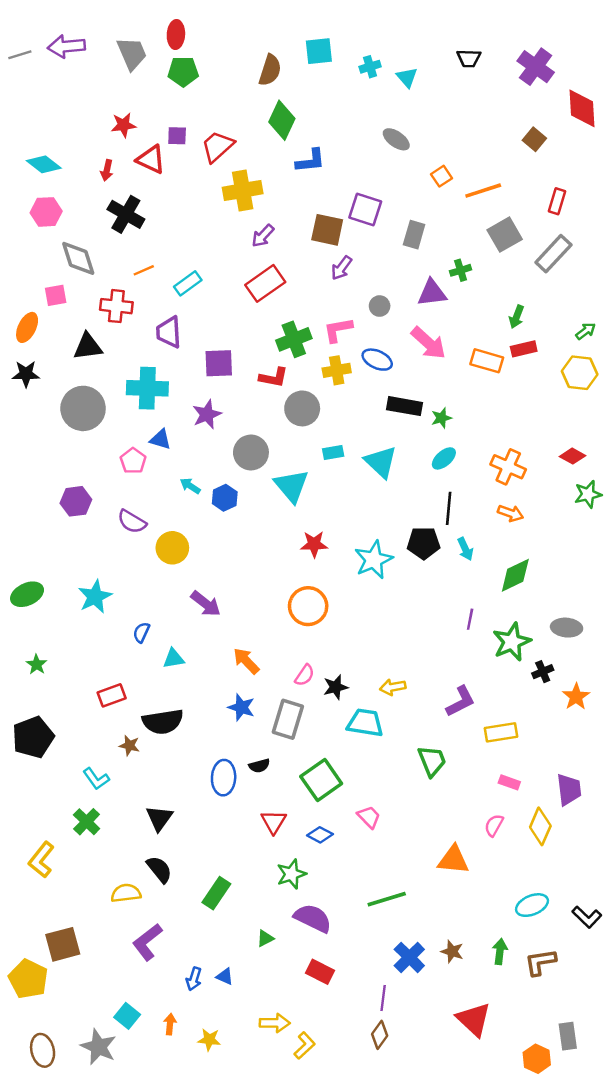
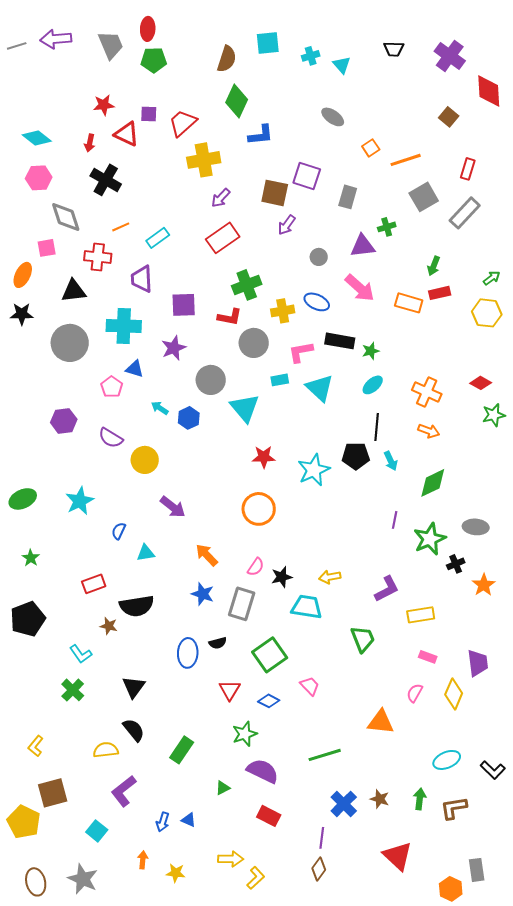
pink L-shape: (338, 330) -> (301, 352), moved
yellow L-shape: (41, 860) -> (36, 746), moved, size x0.7
cyan square: (127, 1016) -> (97, 831), moved

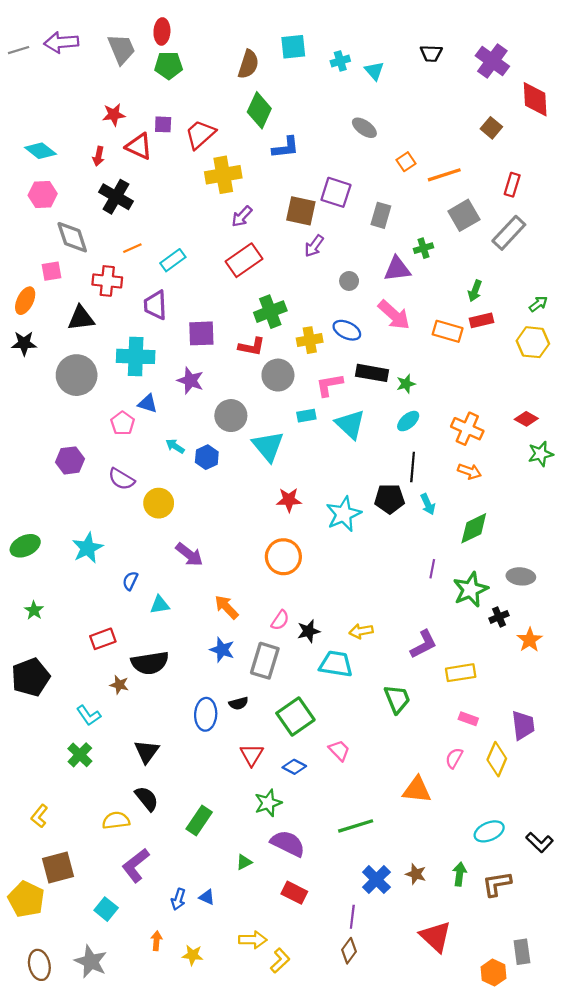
purple star: (174, 348) -> (190, 381), turned -30

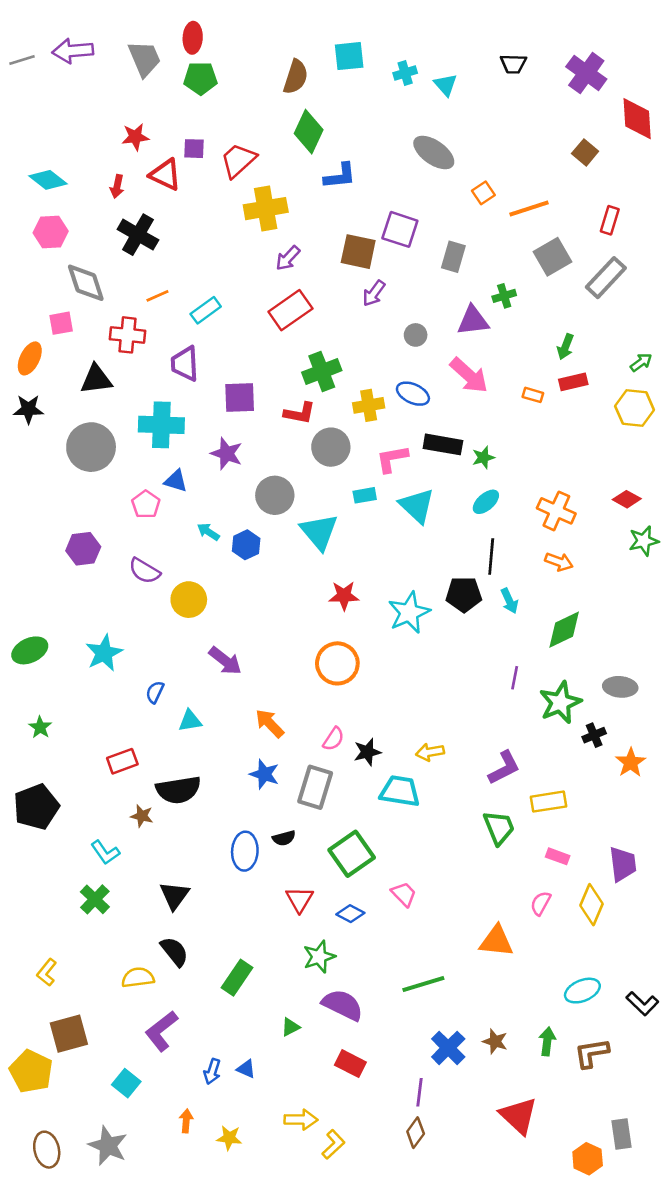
gray ellipse: (364, 128) -> (434, 152), size x1.4
orange rectangle: (448, 331) -> (533, 395), size x0.6
green trapezoid: (397, 699) -> (499, 828), moved

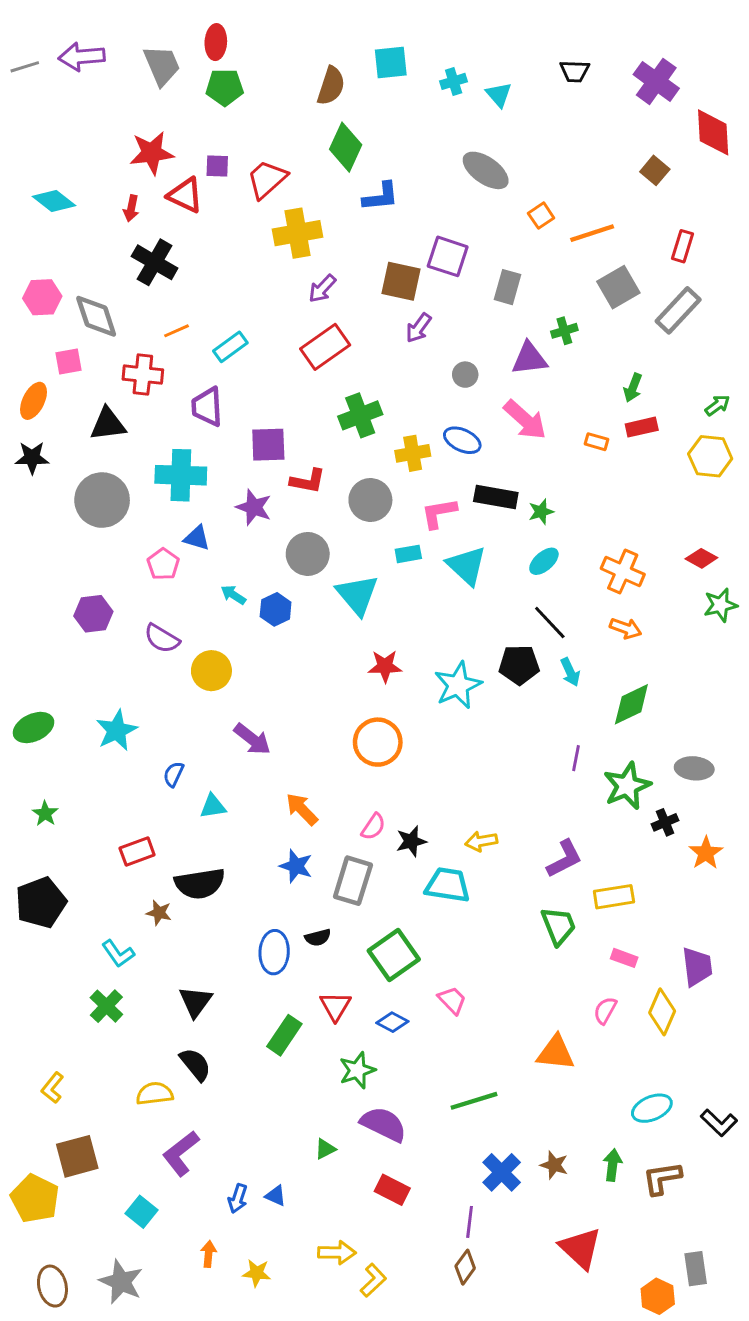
red star: (135, 137) -> (152, 153), size x1.4
pink hexagon: (51, 232) -> (42, 297), moved
red L-shape: (300, 413) -> (308, 481), moved
black line: (491, 557) -> (550, 623), turned -48
green rectangle: (237, 978) -> (284, 1035), moved

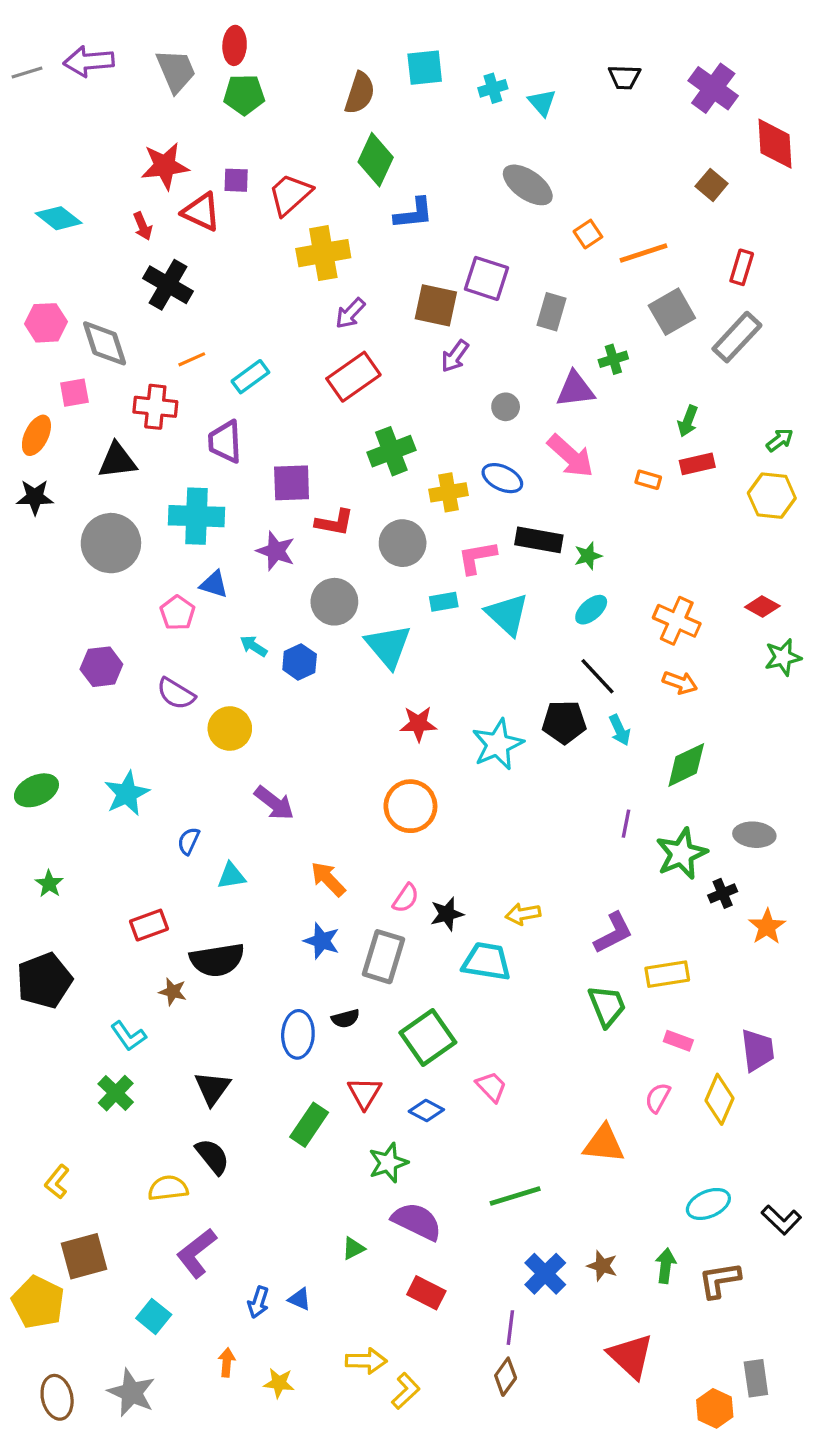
red arrow: (131, 208) -> (143, 226), turned -35

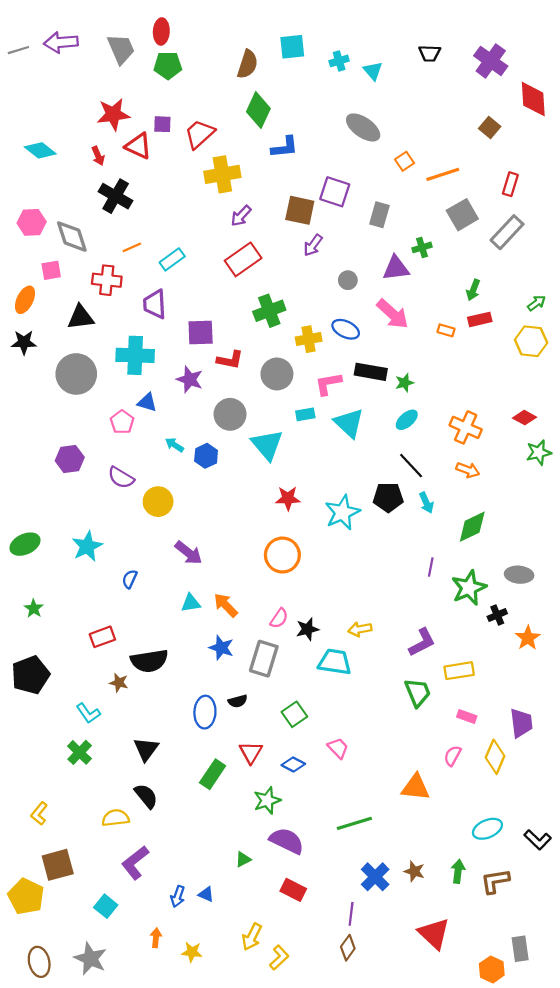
cyan triangle: (231, 876) -> (191, 603), moved
green square: (428, 1038) -> (294, 714), size x0.7
yellow arrow: (366, 1361) -> (252, 937), turned 116

